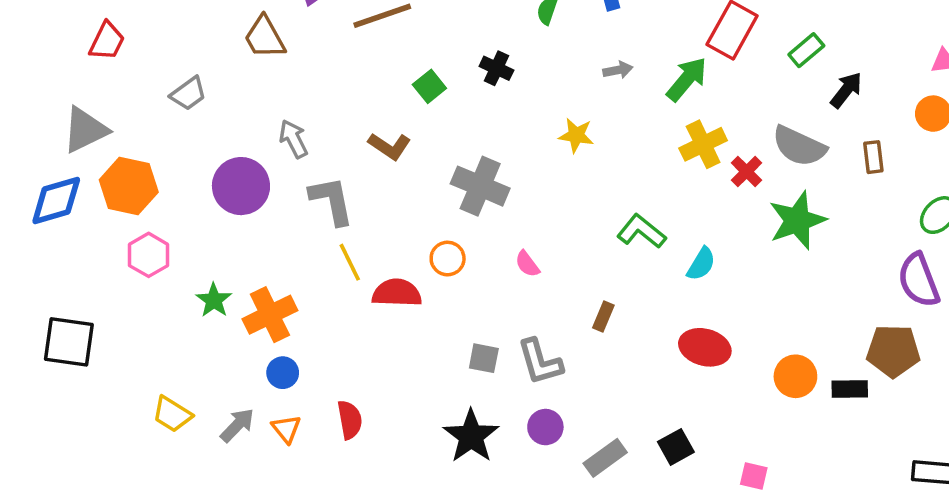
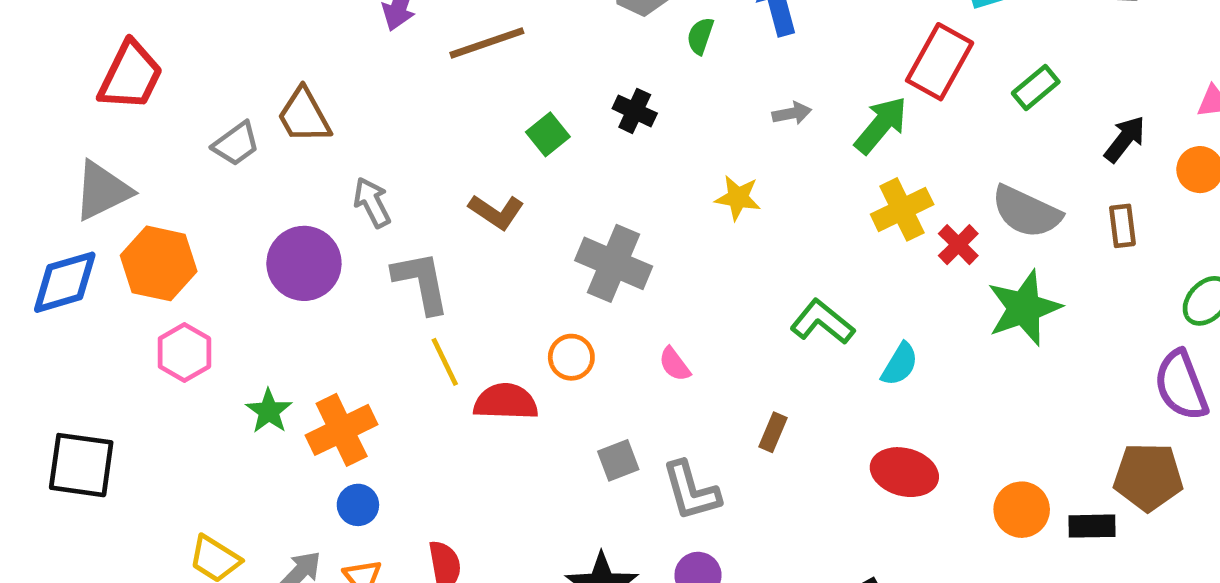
brown trapezoid: (265, 37) -> (304, 116), moved
red trapezoid: (107, 41) -> (130, 76), size x1.4
black arrow: (846, 90) -> (1125, 139), moved
gray square: (484, 358) -> (618, 460), moved, turned -32

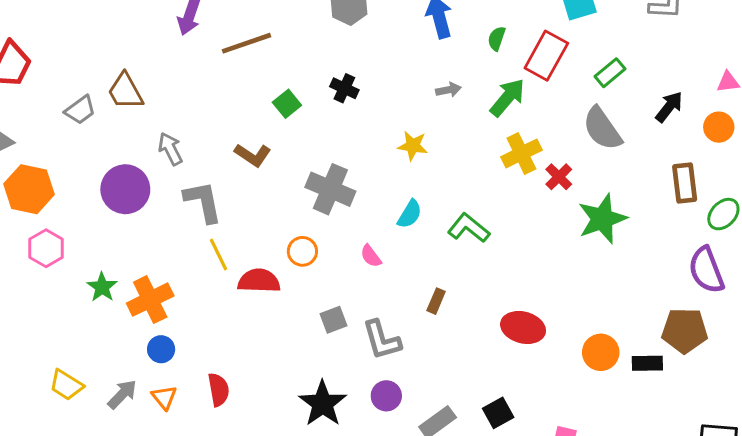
green semicircle: (700, 36) -> (497, 39), moved
gray semicircle: (1026, 212) -> (602, 129), moved, turned 30
brown rectangle: (1122, 226) -> (685, 183), moved, size x1.4
cyan semicircle: (900, 364) -> (410, 214), moved

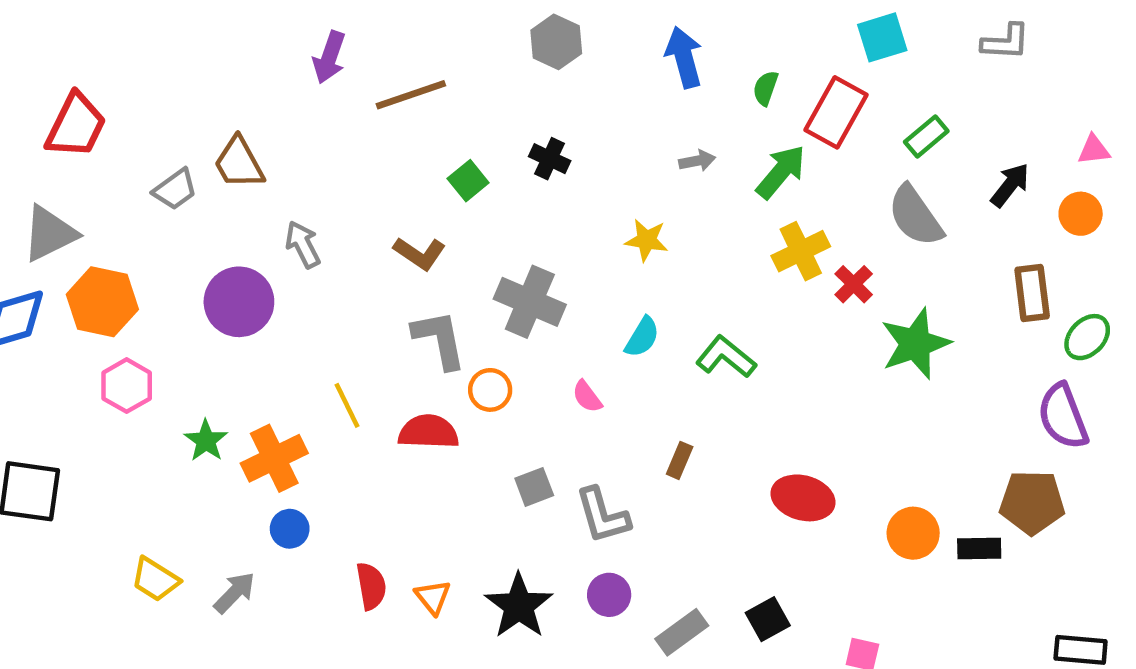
gray L-shape: (203, 202) -> (439, 339), moved
yellow line: (219, 254) -> (347, 405), moved
orange triangle: (164, 397) -> (433, 597), moved

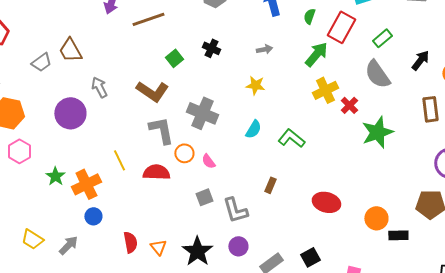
gray arrow: (697, 161) -> (264, 49), moved
brown L-shape: (420, 253) -> (152, 91), size x1.4
pink semicircle: (587, 397) -> (208, 161), moved
black rectangle: (979, 549) -> (398, 235), moved

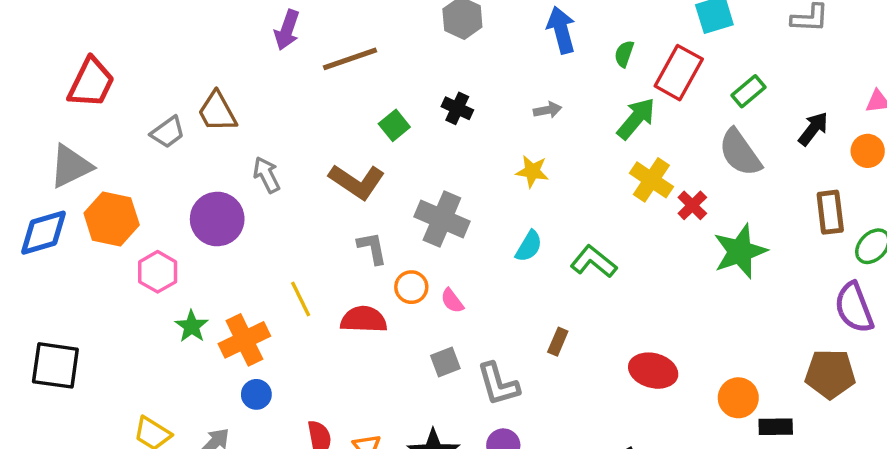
yellow cross: (325, 90) -> (651, 180), turned -30
gray L-shape: (161, 130) -> (372, 248), size x0.7
pink hexagon: (19, 151) -> (158, 272), moved

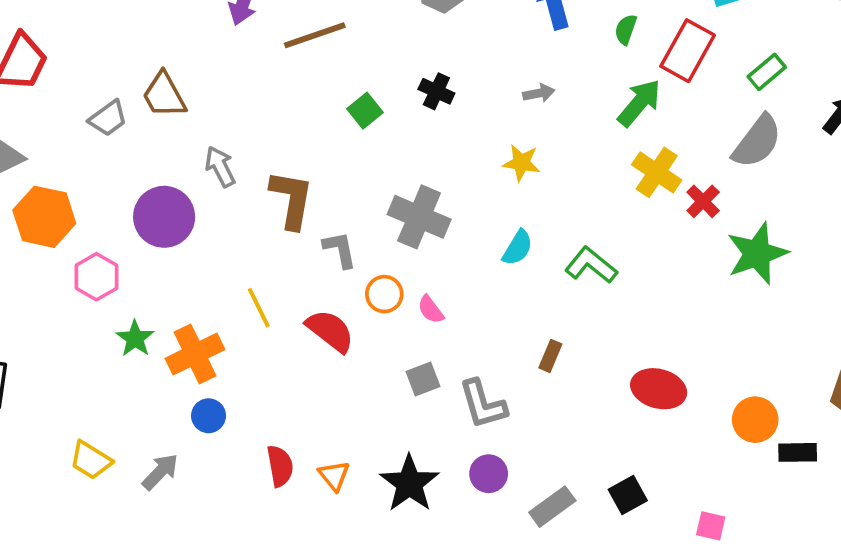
gray semicircle: (740, 153) -> (757, 141), turned -108
brown L-shape: (357, 182) -> (292, 199), moved, turned -114
red semicircle: (364, 319) -> (330, 331), turned 36

